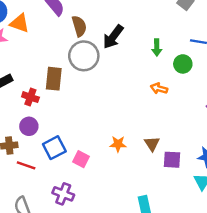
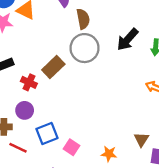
black arrow: (113, 37) -> (128, 39), moved
brown rectangle: (54, 79) -> (53, 67), turned 35
orange star: (118, 144) -> (109, 154), moved

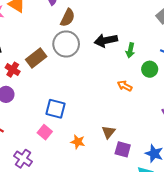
brown semicircle: (83, 19) -> (68, 18), turned 30
black arrow: (128, 39) -> (106, 40), turned 30
blue square: (47, 133) -> (56, 109), moved, turned 30

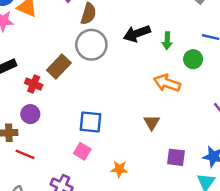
orange arrow: (125, 86) -> (167, 83), size x1.5
brown triangle: (108, 132) -> (152, 122), moved
orange star: (78, 142) -> (119, 169), moved

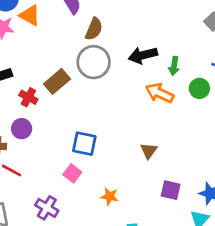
orange arrow: (167, 83) -> (160, 93), moved

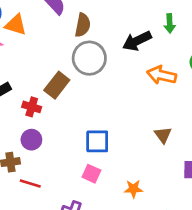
green arrow: (174, 66) -> (170, 23), moved

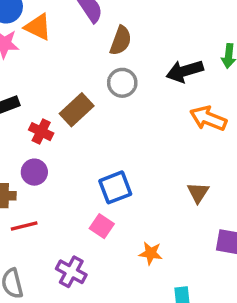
gray circle: (89, 58) -> (122, 83), size x0.7
blue square: (97, 141) -> (115, 187), turned -30
red line: (30, 183) -> (24, 226), turned -40

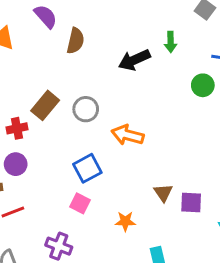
gray circle: (122, 83) -> (86, 109), moved
orange arrow: (208, 118) -> (128, 135), moved
red cross: (41, 132) -> (17, 128), turned -30
brown triangle: (198, 193) -> (163, 193), moved

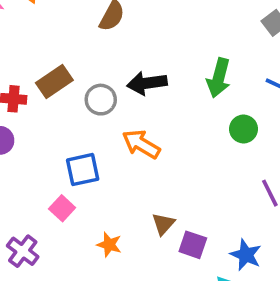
green arrow: (171, 42) -> (219, 78), moved, size x1.5
black arrow: (134, 60) -> (147, 83), moved
green circle: (203, 85) -> (244, 129), moved

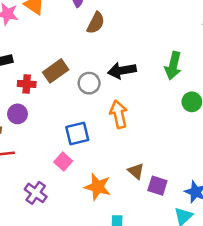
orange arrow: (141, 144) -> (119, 114), turned 48
brown triangle: (163, 224) -> (136, 171), turned -30
orange star: (109, 245) -> (98, 187), size x1.5

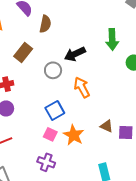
brown rectangle: (56, 71) -> (23, 52), moved
orange star: (98, 187) -> (74, 135), moved, turned 30
purple cross: (36, 193) -> (46, 162), moved

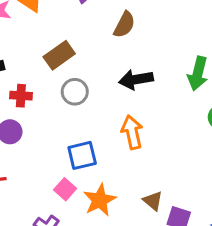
brown semicircle: (45, 24) -> (124, 25), moved
gray circle: (53, 70) -> (75, 92), moved

